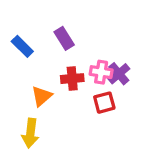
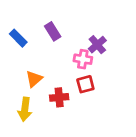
purple cross: (119, 74) -> (97, 45), moved
red cross: (72, 79) -> (59, 97), moved

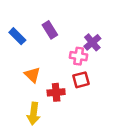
orange triangle: (34, 79) -> (32, 75), turned -35
yellow arrow: (25, 109) -> (34, 114), moved

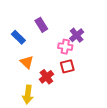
blue rectangle: (17, 36) -> (18, 37), moved
red cross: (56, 92) -> (46, 77), turned -32

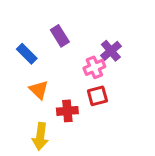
pink cross: (65, 47) -> (94, 67), turned -32
red cross: (46, 77) -> (67, 111), turned 32

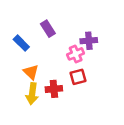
purple cross: (111, 51) -> (89, 41), turned 35
yellow arrow: (40, 136) -> (32, 94), moved

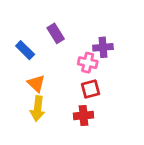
pink cross: (76, 54) -> (88, 63), turned 35
red cross: (54, 89) -> (83, 115), moved

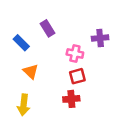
purple cross: (103, 47) -> (100, 38), moved
yellow arrow: (38, 109) -> (24, 105), moved

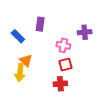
purple rectangle: (47, 28) -> (40, 24), turned 40
yellow arrow: (24, 105) -> (20, 73), moved

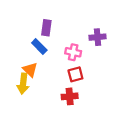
blue rectangle: (18, 36) -> (39, 46), moved

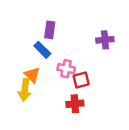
pink cross: (73, 52) -> (66, 69), moved

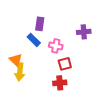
pink cross: (66, 69) -> (56, 46), moved
orange triangle: (32, 75) -> (16, 60), moved

